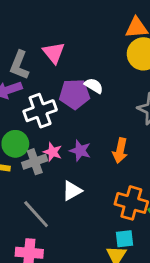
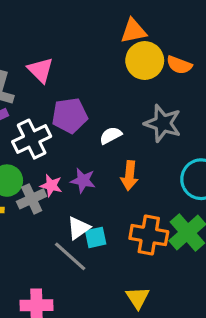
white semicircle: (94, 86) -> (111, 135), moved, turned -54
gray line: (36, 214) -> (70, 256), moved
cyan square: (124, 239) -> (96, 237), moved

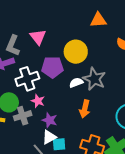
yellow circle: (145, 61) -> (76, 52), moved
gray star: (163, 123) -> (94, 79), moved
purple star: (83, 180) -> (50, 120), moved
pink star: (51, 186) -> (38, 101), moved

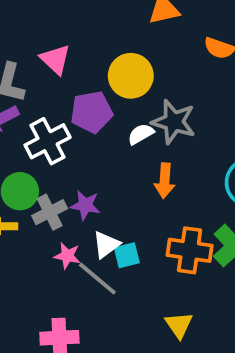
pink star: (38, 101) -> (67, 256), moved
purple star: (50, 120) -> (85, 205), moved

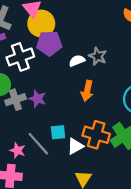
yellow circle: (131, 76) -> (41, 24), moved
gray star: (174, 122) -> (98, 56), size x0.7
white triangle: (106, 245) -> (75, 146), moved
pink star: (67, 256) -> (18, 150), moved

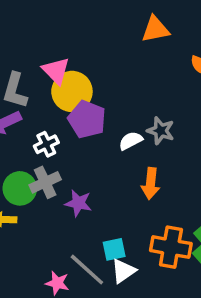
purple pentagon: (49, 43) -> (87, 119), turned 30
white cross: (20, 57) -> (46, 144), size x0.6
gray cross: (15, 100) -> (45, 182), moved
white triangle: (75, 146) -> (123, 271), moved

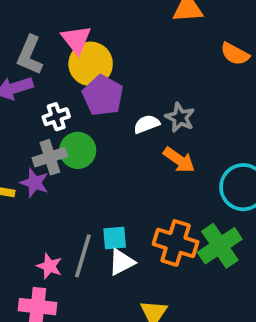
orange arrow: (151, 184) -> (179, 160), moved, turned -68
green circle: (20, 188) -> (78, 150), moved
purple star: (78, 203) -> (35, 183), moved
gray line: (87, 270) -> (83, 256), turned 57

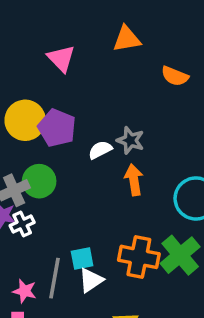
pink triangle: (76, 40) -> (61, 58), moved
yellow circle: (91, 64) -> (25, 120), moved
white cross: (56, 117) -> (22, 224), moved
orange arrow: (179, 160) -> (134, 180), turned -128

